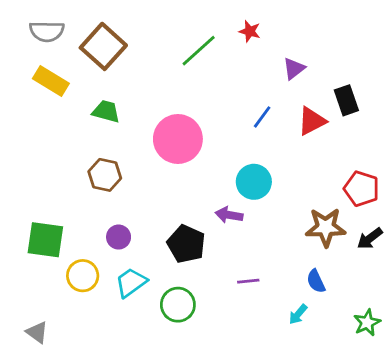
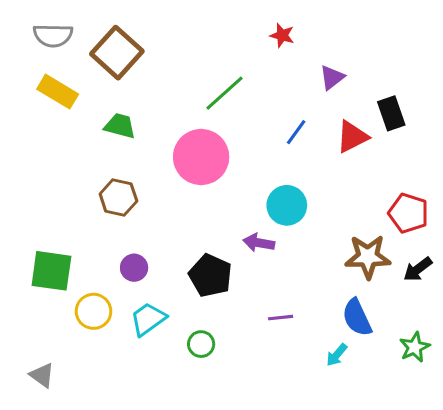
green line: (199, 51) -> (224, 93), moved
blue semicircle: (316, 281) -> (357, 318), size x1.4
green circle: (178, 305) -> (201, 344), size x0.7
green star: (367, 323) -> (415, 347), moved

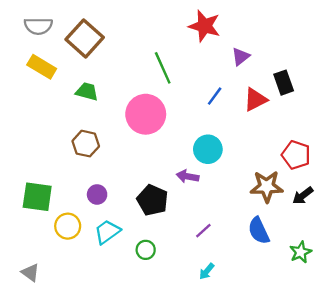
red star: (282, 35) -> (204, 26), size x1.8
green line: (224, 93) -> (163, 68), turned -72
purple line: (281, 318) -> (203, 231), turned -36
cyan arrow: (337, 355) -> (207, 271), moved

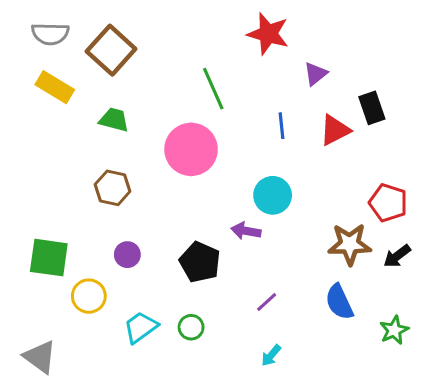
blue line: (215, 96) -> (281, 126), turned -42
cyan trapezoid: (107, 232) -> (141, 327), moved
gray triangle: (30, 272) -> (40, 357), size x1.4

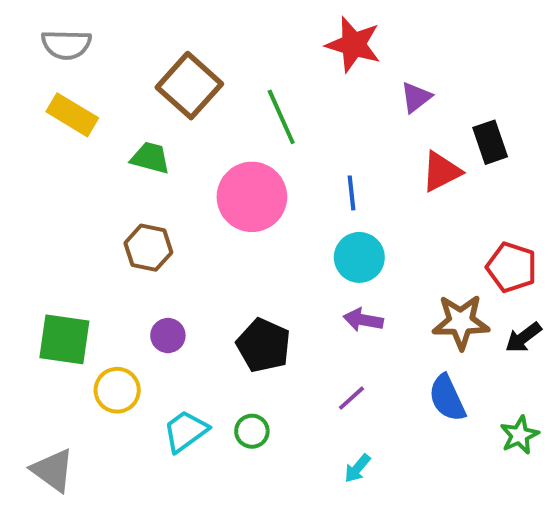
brown square: (111, 50) -> (189, 86), moved
blue line: (281, 126) -> (351, 193), moved
purple arrow: (246, 231) -> (363, 320), moved

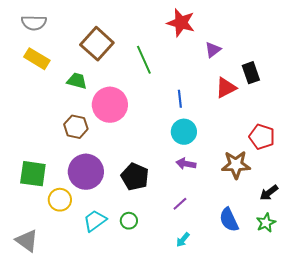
pink circle: (252, 197) -> (110, 105), moved
purple circle: (168, 336) -> (86, 172), size x2.0
black arrow: (523, 337) -> (269, 193), moved
blue semicircle: (447, 398) -> (229, 220), moved

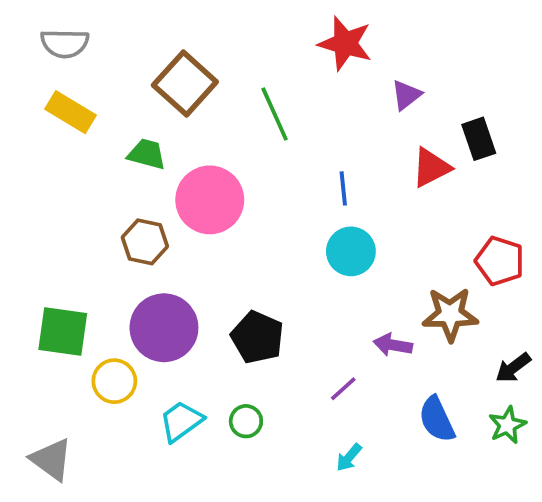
purple arrow: (186, 164) -> (393, 345), moved

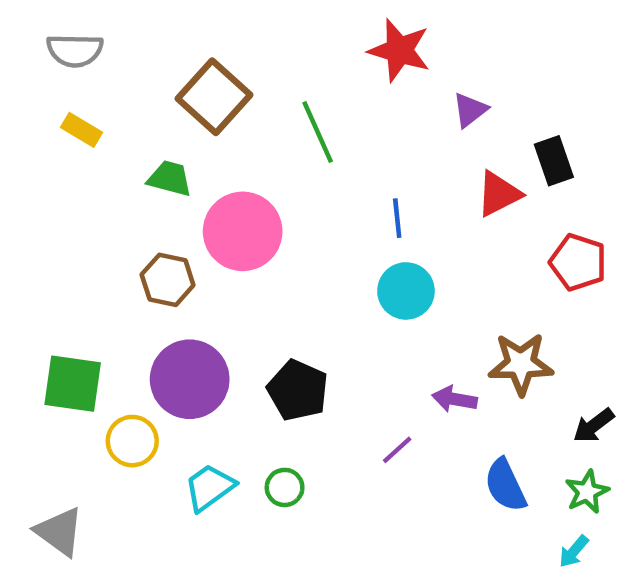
yellow rectangle: (70, 112) -> (81, 130), size x0.7
red pentagon: (500, 261) -> (578, 262), moved
cyan arrow: (349, 457) -> (574, 551), moved

